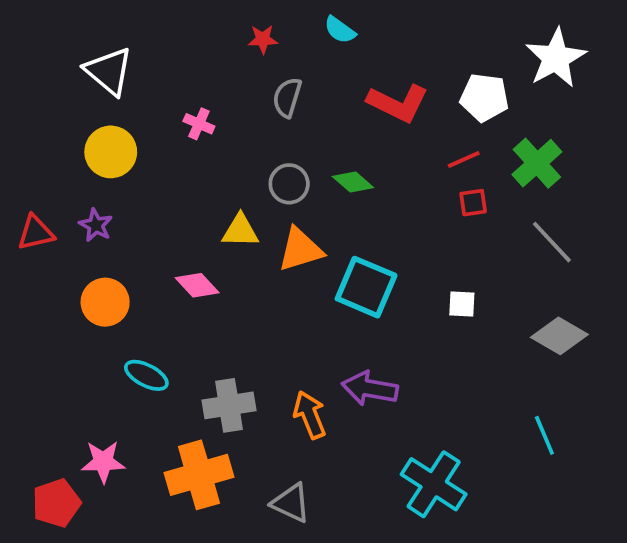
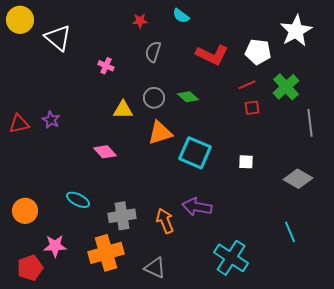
yellow circle: (111, 152) -> (20, 20), moved
yellow triangle: (240, 231) -> (123, 110), moved
gray line: (552, 242) -> (310, 123), moved, turned 36
orange circle: (105, 302) -> (25, 211), moved

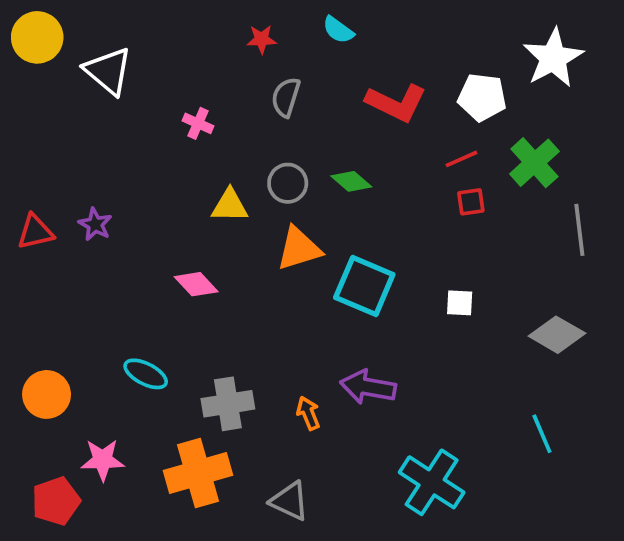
orange arrow: (165, 221) -> (308, 413), size x0.7

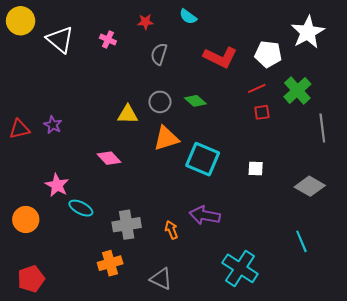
pink cross: (198, 123) -> (108, 39), moved
pink star: (103, 460) -> (57, 185), moved, turned 30
orange cross: (198, 473) -> (110, 263), size x0.7

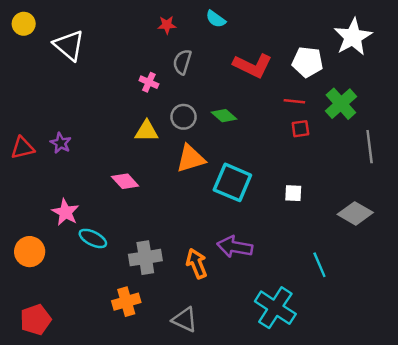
yellow circle: (21, 21) -> (24, 24), size x0.7
pink cross: (108, 39) -> (149, 82), moved
red line: (257, 88) -> (294, 101), turned 30
orange arrow: (171, 230) -> (197, 264), size x1.4
cyan line: (301, 241) -> (319, 265), moved

